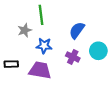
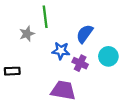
blue star: (44, 46) -> (61, 51), moved
purple trapezoid: (40, 70) -> (63, 90), moved

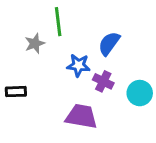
cyan circle: (108, 56) -> (140, 93), moved

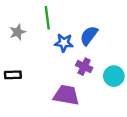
gray star: (35, 43) -> (18, 32), moved
blue star: (78, 65) -> (64, 43), moved

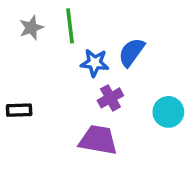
gray star: (18, 32) -> (31, 28), moved
purple cross: (84, 67) -> (110, 98), moved, turned 35

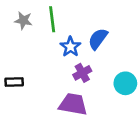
gray star: (31, 28) -> (23, 21), turned 30
blue star: (95, 63) -> (70, 47), turned 30

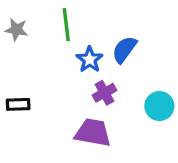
gray star: (23, 21) -> (16, 30), moved

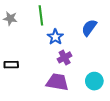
blue semicircle: (124, 50) -> (89, 28), moved
cyan circle: (159, 106) -> (94, 81), moved

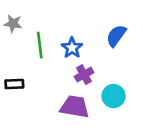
green line: (41, 15) -> (40, 45), moved
cyan circle: (94, 81) -> (114, 96), moved

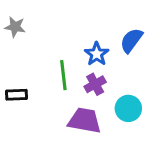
green line: (40, 45) -> (63, 75), moved
blue star: (72, 48) -> (97, 54), moved

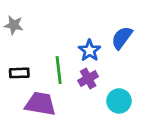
black rectangle: (17, 95) -> (19, 73), moved
purple trapezoid: (85, 120) -> (40, 104), moved

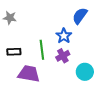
blue semicircle: (122, 38) -> (80, 16), moved

